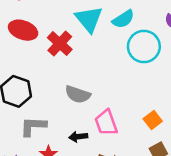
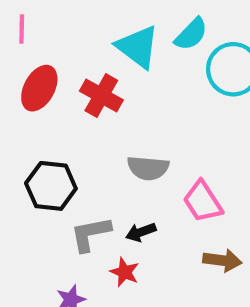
red ellipse: (23, 30) -> (39, 88), turned -68
black arrow: (78, 137) -> (141, 232), moved

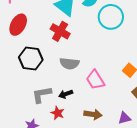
red cross: (101, 96) -> (60, 31), moved
black hexagon: (51, 186) -> (31, 59), moved
brown arrow: (222, 260) -> (93, 114), moved

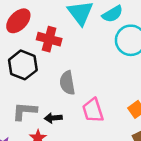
red cross: (60, 31) -> (49, 39), moved, turned -30
gray semicircle: (69, 63) -> (67, 83), turned 60

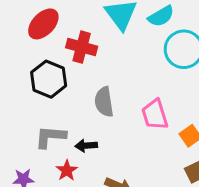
pink trapezoid: (93, 110) -> (155, 115), moved

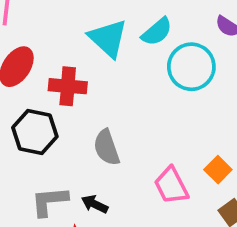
pink trapezoid: (155, 115) -> (171, 186), moved
black arrow: (86, 146) -> (95, 204), turned 40

